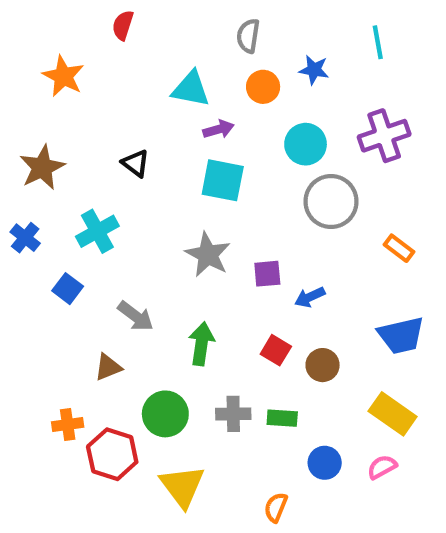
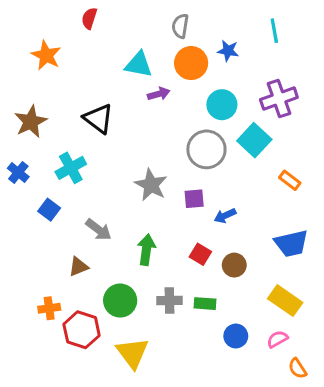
orange circle: (263, 87) -> (191, 63), size x1.4
black triangle: (136, 163) -> (99, 119), size x1.5
cyan square: (223, 180) -> (254, 140), moved, turned 32
gray circle: (331, 202) -> (206, 149), moved
orange semicircle: (276, 507) -> (297, 368), moved, turned -55

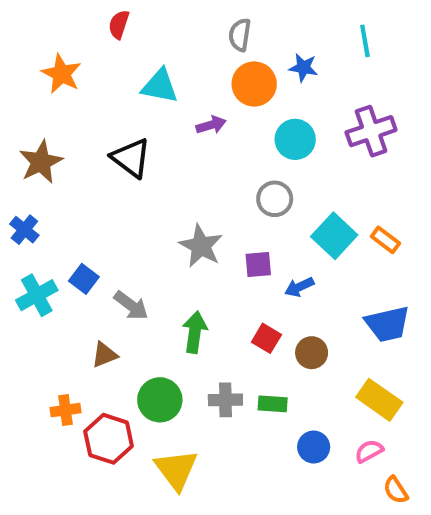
cyan triangle: (139, 65) -> (160, 86), moved
cyan square: (254, 140) -> (334, 236), moved
gray circle: (206, 149) -> (275, 199), size x0.7
cyan cross: (71, 168) -> (37, 295), moved
blue square: (49, 210) -> (84, 279), moved

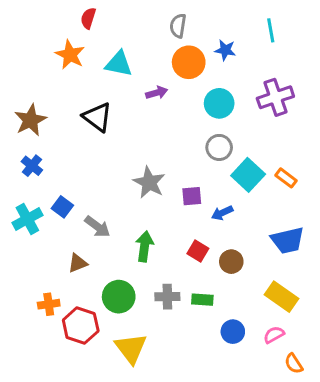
orange star: (61, 74) -> (70, 55), moved
gray circle: (275, 199) -> (219, 147), moved
blue cross: (24, 230) -> (32, 166), moved

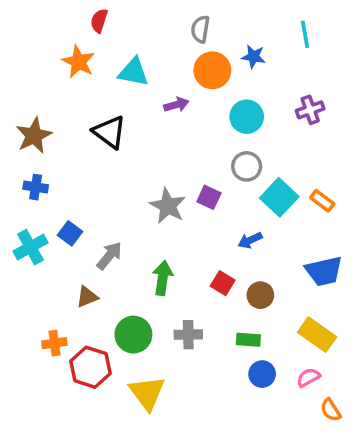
purple cross: (275, 97) -> (310, 110), size x0.7
blue cross: (32, 166) -> (36, 187), turned -30
purple square: (192, 196) -> (209, 197), moved, turned 30
gray arrow: (97, 227) -> (109, 256), turned -88
green rectangle: (202, 300) -> (248, 340), moved

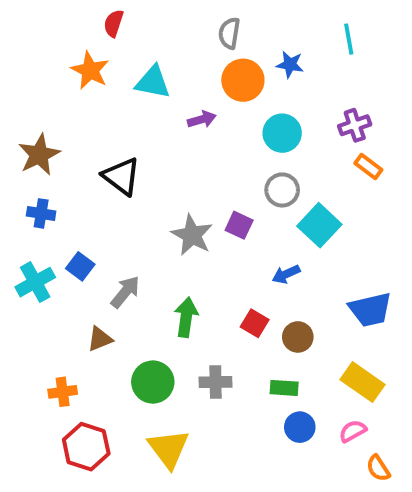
black triangle: (109, 132) -> (121, 176), moved
orange rectangle: (322, 201) -> (368, 166), moved
red hexagon: (91, 367) -> (86, 447), moved

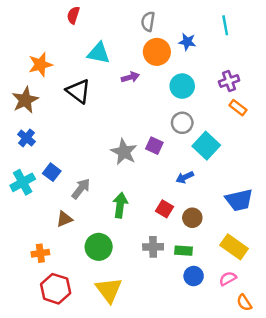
orange star: (90, 70) -> (40, 65), moved, turned 30
black triangle: (121, 176) -> (78, 91), moved
blue cross: (41, 213) -> (26, 138), turned 30
gray cross: (216, 382) -> (153, 247), moved

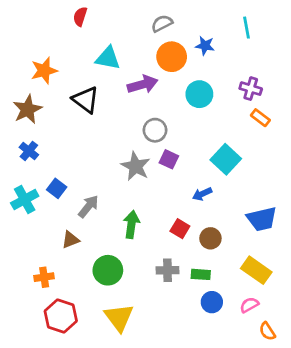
gray semicircle: (148, 21) -> (162, 23), turned 54
purple arrow: (130, 77) -> (143, 84), size x1.5
purple cross: (229, 81) -> (251, 89), turned 36
gray circle: (182, 123) -> (155, 130), moved

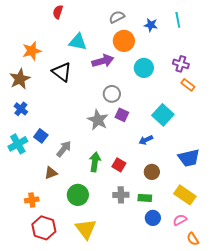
blue star: (205, 46) -> (151, 25), moved
red square: (180, 229) -> (119, 165), moved

